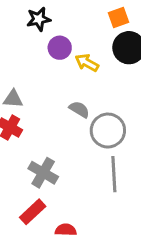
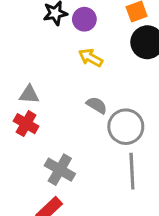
purple circle: (60, 48) -> (84, 19), moved
yellow arrow: (87, 63) -> (91, 58), moved

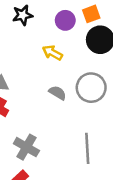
purple circle: (84, 19) -> (65, 20), moved
gray circle: (126, 127) -> (91, 88), moved

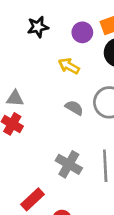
gray cross: (26, 147) -> (69, 164), moved

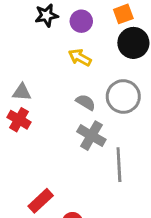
purple circle: (82, 32) -> (81, 21), moved
gray cross: (69, 164) -> (91, 136), moved

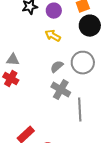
gray semicircle: (86, 102) -> (57, 67), turned -72

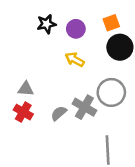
gray semicircle: (57, 67) -> (59, 113), moved
gray cross: (61, 90) -> (84, 107), moved

